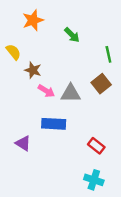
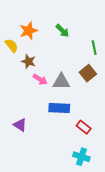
orange star: (33, 20) -> (29, 31), moved
blue rectangle: (54, 124) -> (59, 108), moved

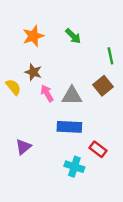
yellow semicircle: (12, 46) -> (13, 87), moved
pink arrow: (40, 79) -> (47, 93), turned -152
purple triangle: (20, 125) -> (23, 147), turned 48
cyan cross: (81, 157) -> (74, 167), moved

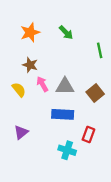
brown square: (103, 86) -> (95, 93), moved
yellow semicircle: (13, 87) -> (19, 90), moved
red rectangle: (98, 149) -> (88, 134), turned 72

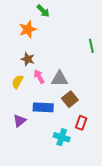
green arrow: (66, 32) -> (43, 11), moved
yellow semicircle: (19, 90) -> (17, 82), turned -112
brown square: (95, 93) -> (70, 99), moved
blue rectangle: (63, 114) -> (43, 107), moved

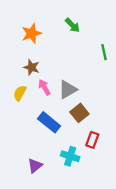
green arrow: (43, 11) -> (72, 25), moved
gray triangle: (60, 79) -> (68, 90), turned -30
blue rectangle: (43, 107) -> (49, 122), turned 36
purple triangle: (20, 121) -> (35, 166), moved

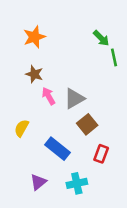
green arrow: (72, 25) -> (101, 38), moved
yellow semicircle: (20, 93) -> (22, 128), moved
blue rectangle: (49, 122) -> (58, 149), moved
cyan cross: (70, 156) -> (77, 183), moved, turned -30

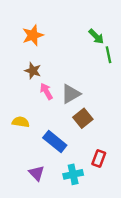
yellow semicircle: (22, 128) -> (21, 122), turned 70
red rectangle: (101, 154) -> (99, 159), moved
purple triangle: (38, 182) -> (37, 173), turned -35

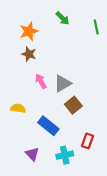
green arrow: (96, 37) -> (63, 18), moved
green line: (109, 55) -> (96, 27), moved
brown star: (33, 71) -> (29, 54), moved

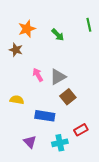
green arrow: (63, 18) -> (58, 35), moved
brown star: (29, 54) -> (16, 50), moved
blue rectangle: (48, 126) -> (45, 116), turned -30
red rectangle: (88, 141) -> (81, 130), turned 40

